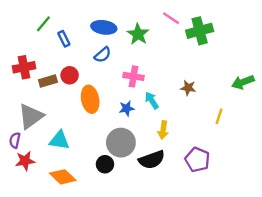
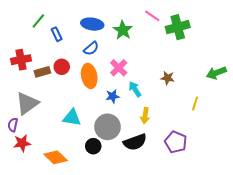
pink cross: (133, 76) -> (119, 68), turned 36
orange ellipse: (90, 99) -> (89, 76), moved
cyan triangle: (59, 140) -> (72, 118), moved

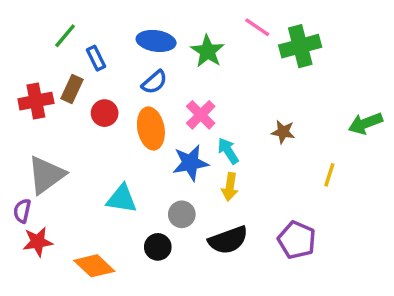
brown rectangle: (42, 72) -> (72, 89), moved, turned -49
blue star: (113, 96) -> (190, 163), size x1.5
yellow arrow: (145, 116) -> (230, 187), moved
gray circle: (107, 127) -> (182, 214), size x0.6

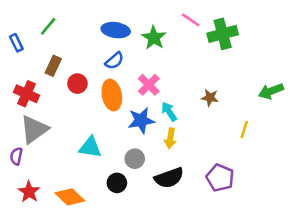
blue rectangle: (96, 58) -> (16, 43), moved
red cross: (36, 101) -> (27, 94), moved, turned 35
red star: (38, 242) -> (29, 192), moved, turned -30

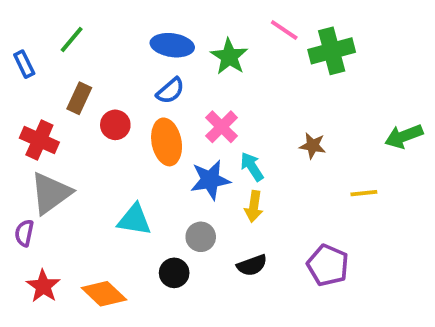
yellow line: (244, 129) -> (364, 193), turned 66
black semicircle: (169, 178) -> (252, 265), size x0.7

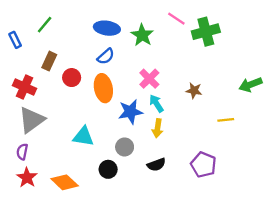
pink cross: (222, 127) -> (149, 79), moved
purple semicircle: (24, 233) -> (22, 152), moved

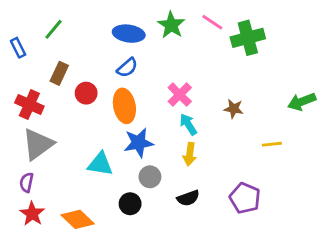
green star: (142, 35) -> (171, 25), moved
blue star: (130, 112) -> (139, 143), moved

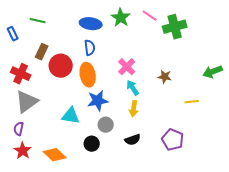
green line: (54, 29) -> (38, 21), turned 63
blue semicircle: (127, 68) -> (90, 48), turned -56
red circle: (86, 93) -> (61, 66), size x1.5

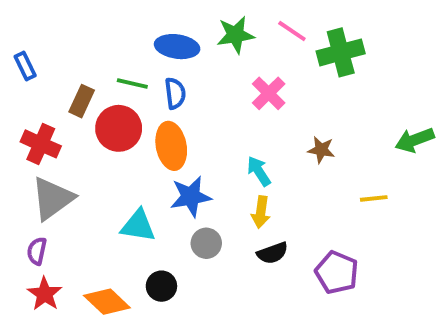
green star: (121, 18) -> (235, 35), turned 30
green line: (38, 21) -> (132, 84), moved
pink cross: (127, 67) -> (269, 93), moved
black semicircle: (133, 140) -> (272, 253), moved
black circle: (92, 144) -> (161, 286), moved

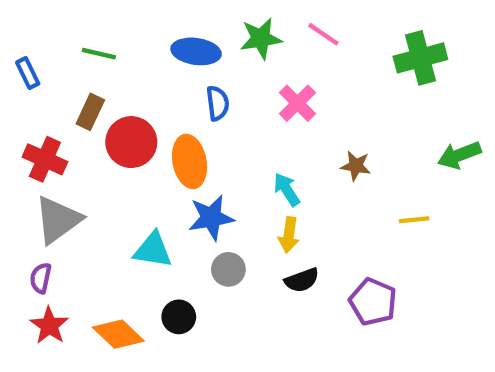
green cross: (341, 52) -> (420, 58), moved
green line: (132, 84) -> (99, 54), moved
blue semicircle: (175, 93) -> (218, 103), moved

